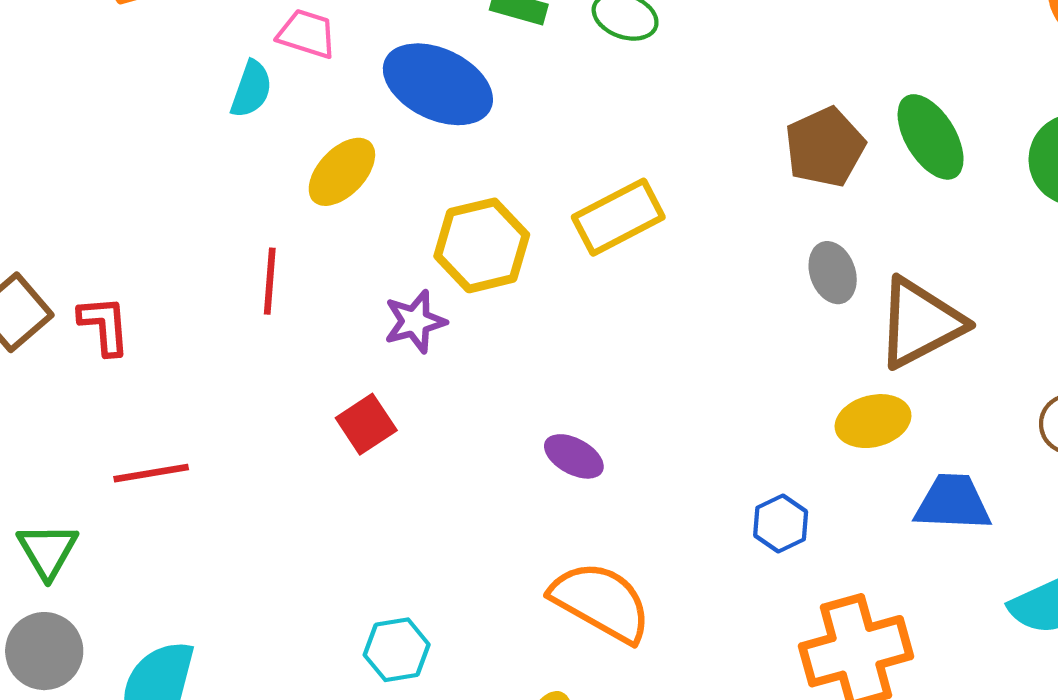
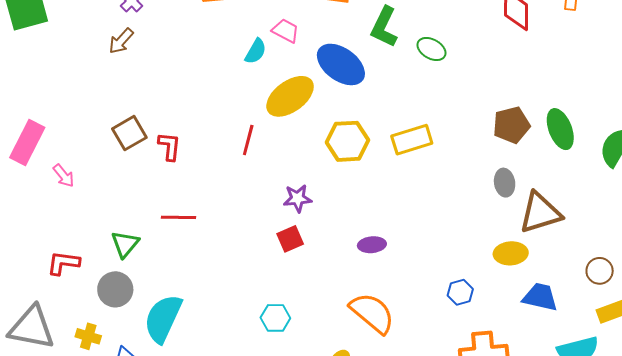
yellow ellipse: (342, 172) -> (290, 96), size x1.4
purple star: (415, 322) -> (298, 198), moved
red square: (366, 424) -> (290, 239), moved
purple ellipse: (574, 456) -> (372, 245), turned -44

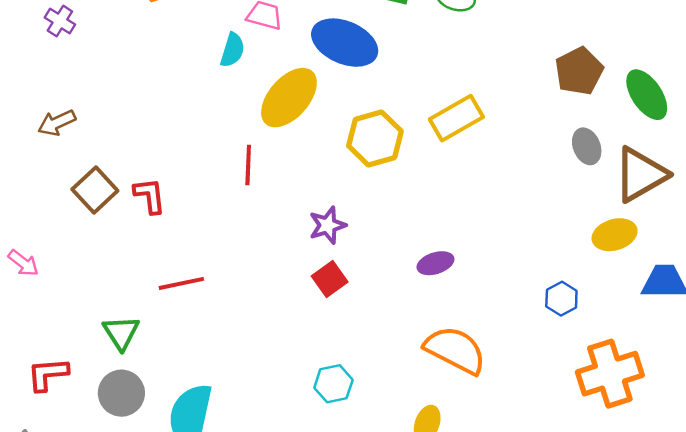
brown arrow: (121, 41) -> (57, 123), moved, turned 36
green ellipse: (560, 129) -> (647, 95), moved

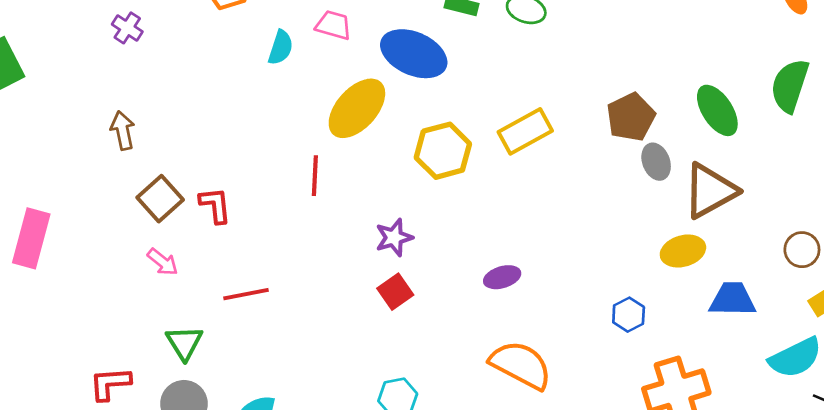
cyan semicircle: (232, 50) -> (281, 48), moved
brown pentagon: (579, 71) -> (631, 117), moved
brown arrow: (57, 123) -> (123, 130), turned 102
pink arrow: (23, 263) -> (163, 262), moved

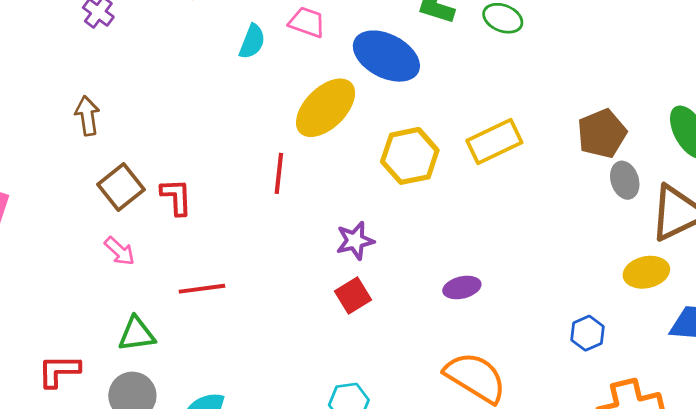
green triangle: (184, 343) -> (137, 334), turned 51

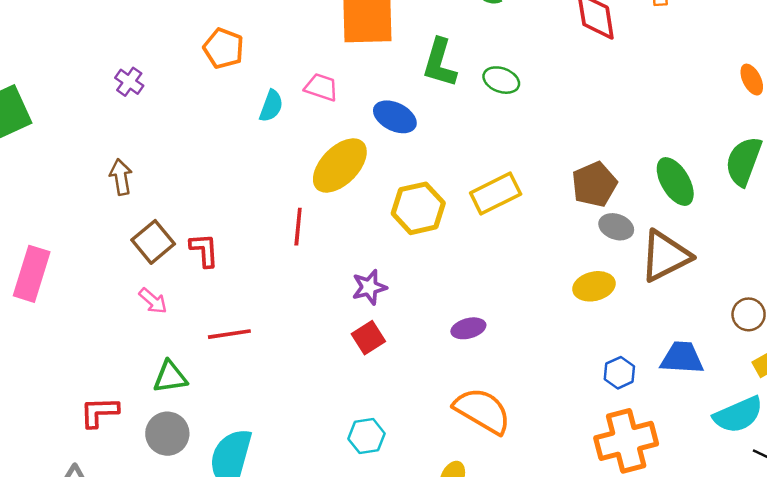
blue ellipse: (386, 56) -> (395, 117), size x0.7
gray ellipse: (625, 180) -> (616, 227), turned -52
yellow ellipse: (646, 272) -> (594, 286), moved
blue hexagon: (587, 333) -> (619, 373), moved

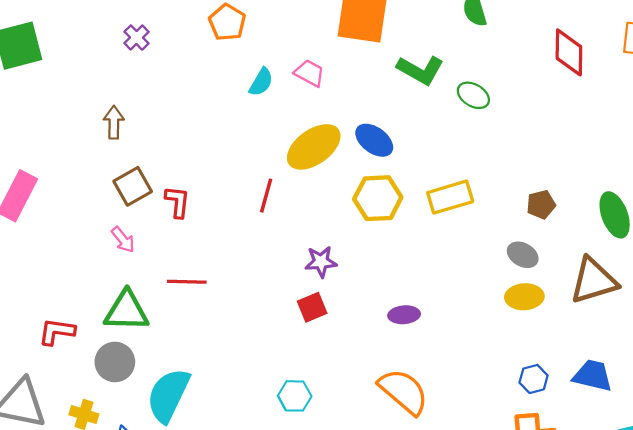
green L-shape: (440, 63) -> (420, 70), turned -87
blue ellipse: (395, 117) -> (374, 140), moved
brown pentagon: (594, 184) -> (541, 205), size x0.7
gray ellipse: (616, 227) -> (523, 255), moved
green triangle: (170, 377) -> (126, 311), size x1.4

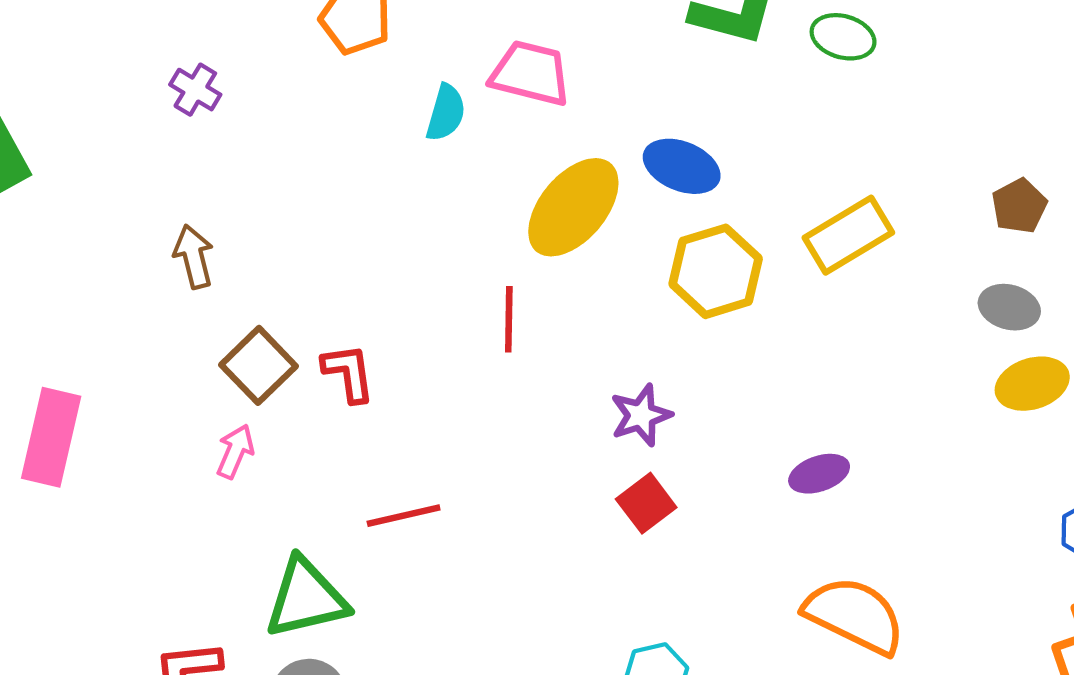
pink trapezoid: (309, 73) -> (530, 73), size x1.4
pink arrow: (123, 240) -> (235, 451), moved, turned -104

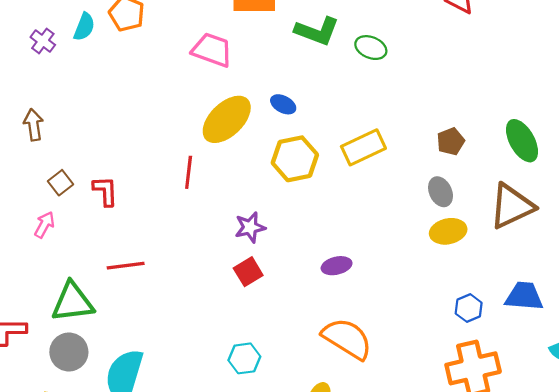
cyan semicircle: (446, 113) -> (84, 27), moved
blue ellipse: (682, 166) -> (283, 104), size x0.7
gray ellipse: (1009, 307) -> (441, 192), turned 44
brown square: (258, 365) -> (61, 183), size x0.7

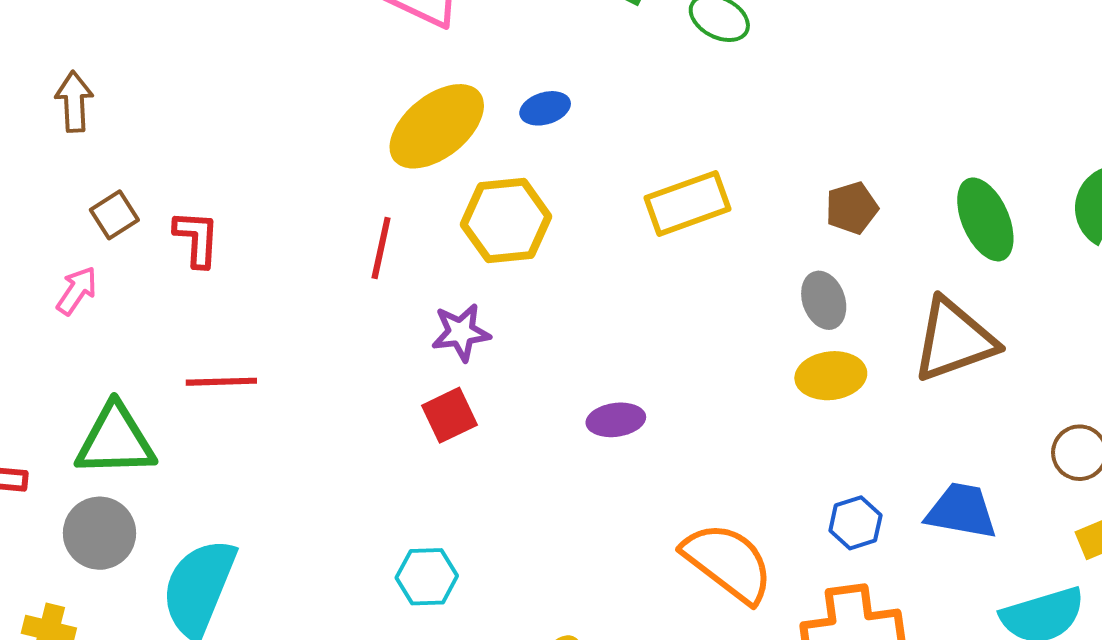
blue ellipse: (283, 104) -> (545, 108), turned -50
yellow hexagon: (295, 159) -> (506, 220), moved
red line: (189, 172) -> (381, 248), moved
orange semicircle: (347, 339) -> (728, 562), moved

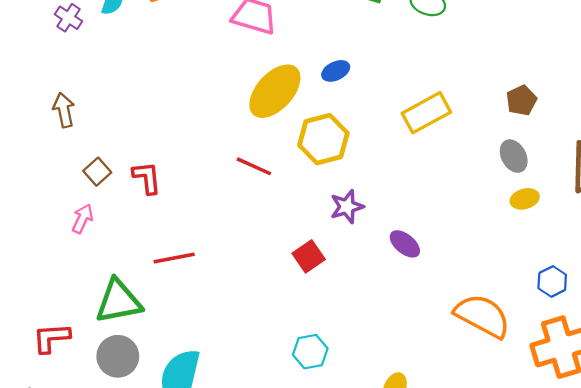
red line: (381, 248) -> (254, 166), turned -69
purple star: (461, 332) -> (347, 207), moved
yellow ellipse: (831, 376) -> (525, 199), size x0.7
purple ellipse: (616, 420) -> (405, 244), turned 56

